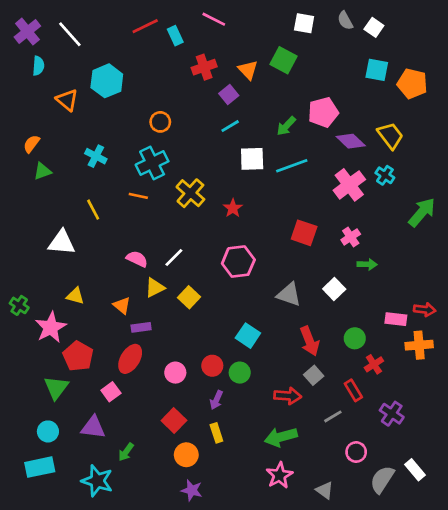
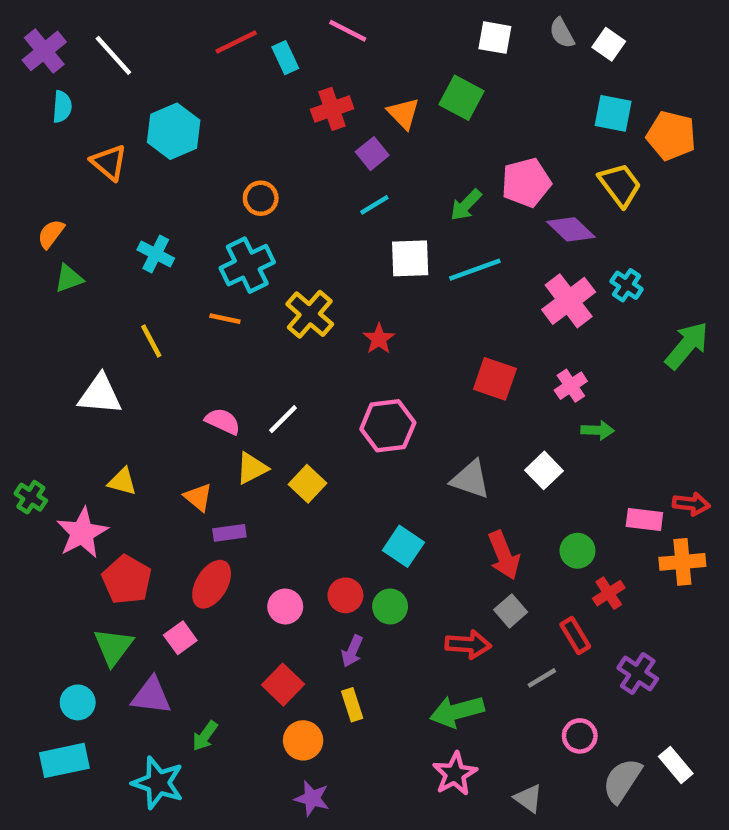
yellow trapezoid: (390, 136) -> (620, 185), moved
green triangle: (56, 388) -> (113, 647), moved

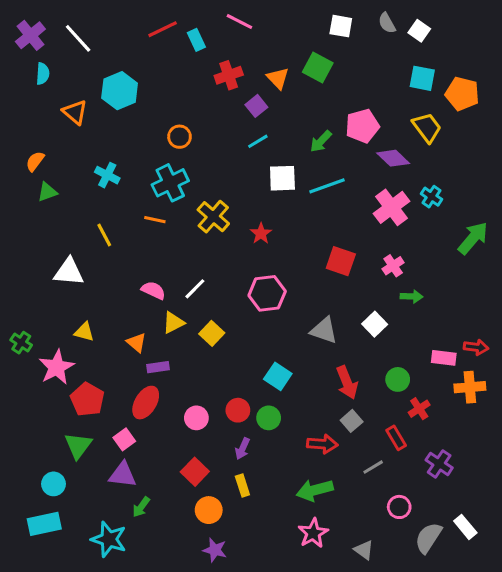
purple triangle: (151, 696) -> (123, 475), moved

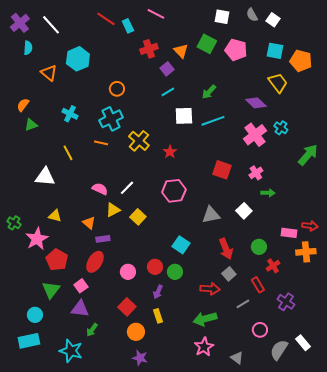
red line: (163, 29) -> (106, 19), turned 60
pink pentagon: (362, 126) -> (236, 50), moved, turned 30
gray triangle: (324, 330) -> (211, 215), turned -30

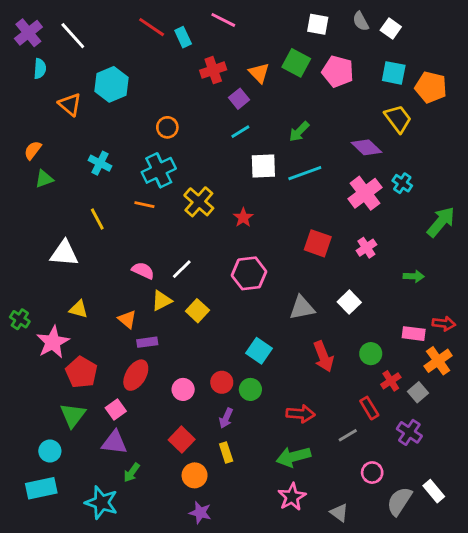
green arrow: (268, 193) -> (414, 276), moved
orange cross: (306, 252) -> (438, 361), turned -30
gray square: (229, 274) -> (418, 392), moved

